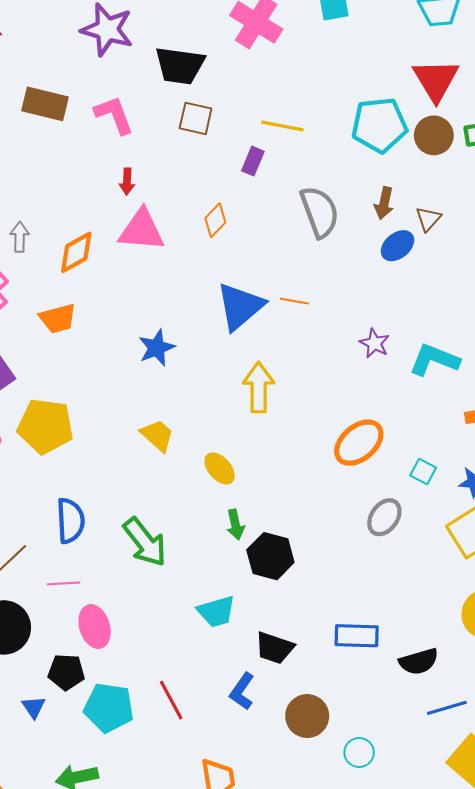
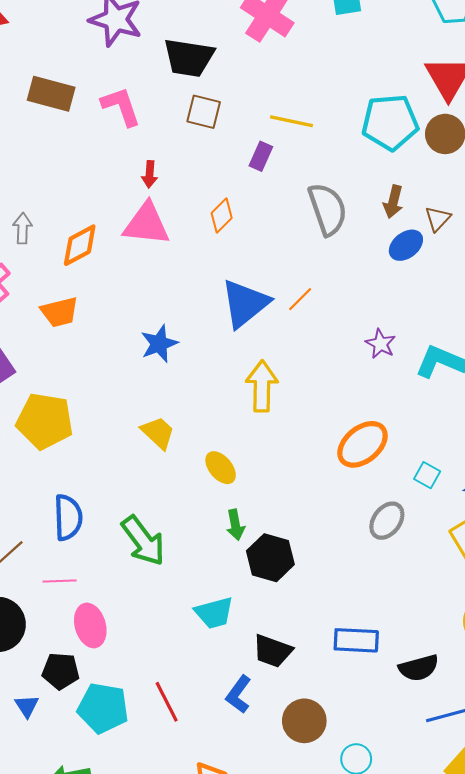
red arrow: (127, 181) -> (150, 174), moved
orange line: (294, 301) -> (300, 299), turned -56

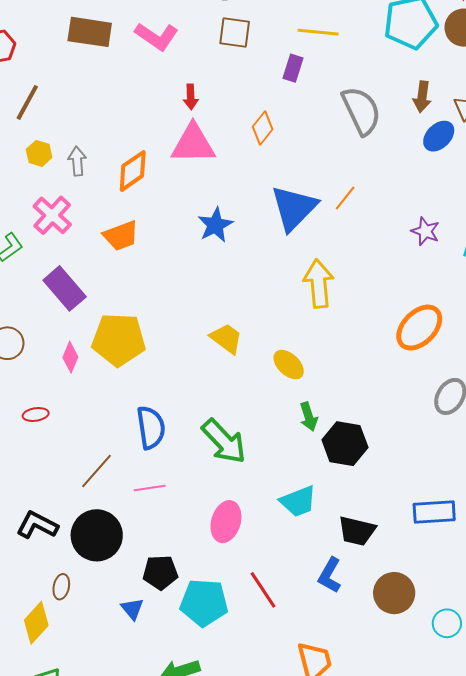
pink L-shape: (121, 106) -> (157, 36), turned 150
blue star: (159, 344) -> (215, 225), moved
pink ellipse: (90, 625) -> (226, 522), moved, turned 39

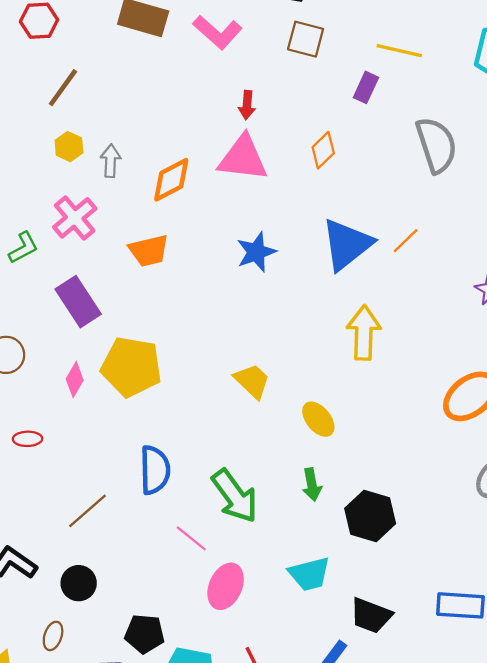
green arrow: (309, 417) -> (312, 485), moved
pink line: (150, 488) -> (191, 538), moved, turned 40
black circle: (97, 535) -> (79, 583), size x0.6
brown ellipse: (61, 587) -> (53, 636), moved

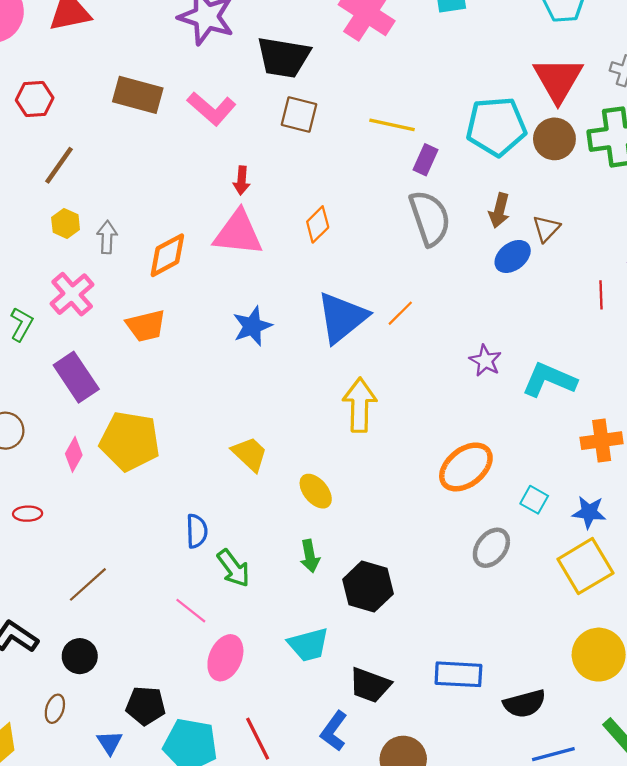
purple rectangle: (366, 87) -> (426, 160), moved
green L-shape: (23, 248) -> (21, 324), turned -32
blue semicircle: (155, 470) -> (197, 531), moved, size x0.7
green arrow: (235, 496) -> (234, 568), size x0.7

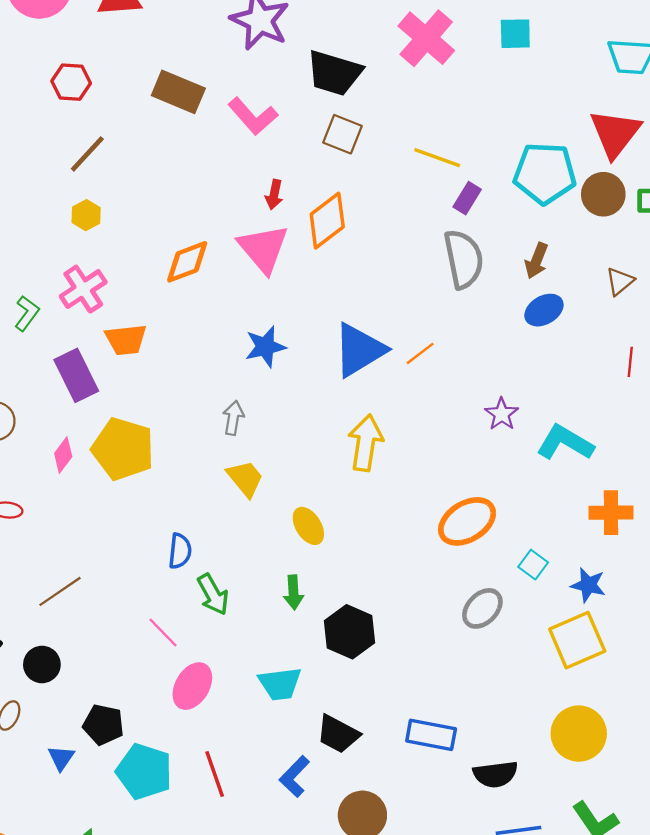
orange diamond: (318, 224) -> (327, 221), moved, size x1.5
brown triangle: (546, 229) -> (620, 281), moved
pink triangle: (238, 233) -> (263, 249), turned 36
gray arrow: (107, 237) -> (233, 418), moved
orange trapezoid: (146, 326) -> (126, 340), moved

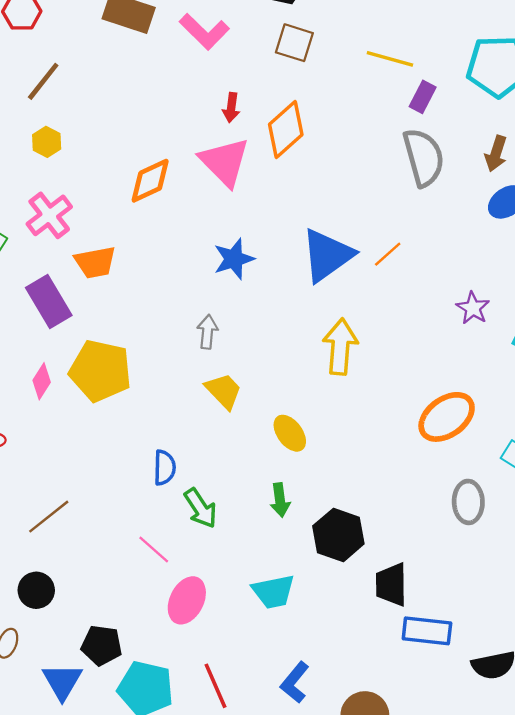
gray ellipse: (482, 608) -> (468, 502), turned -42
black trapezoid: (338, 734) -> (391, 585), moved, turned 66
blue triangle: (61, 758) -> (62, 681), size x1.5

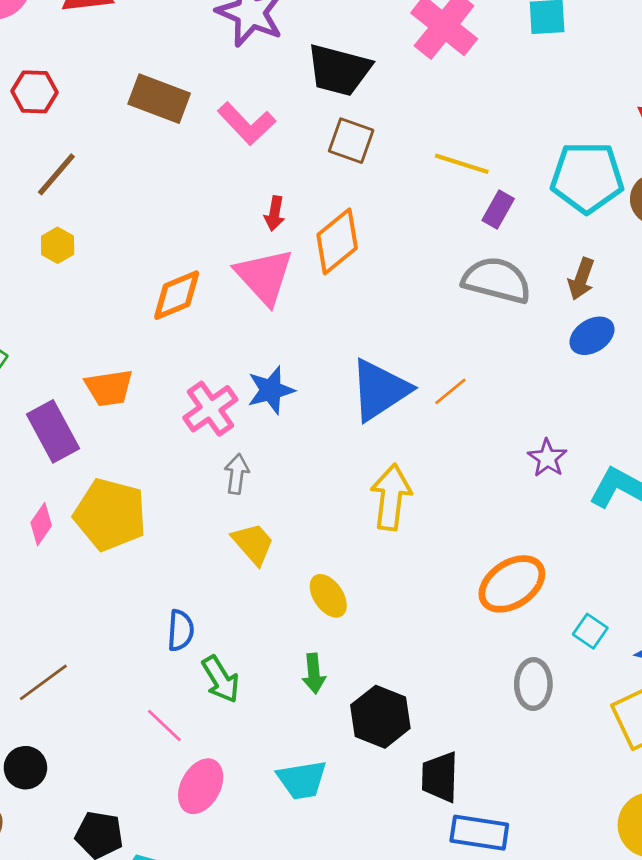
gray semicircle: (424, 157) -> (497, 280), turned -62
pink cross: (49, 215) -> (210, 409), moved

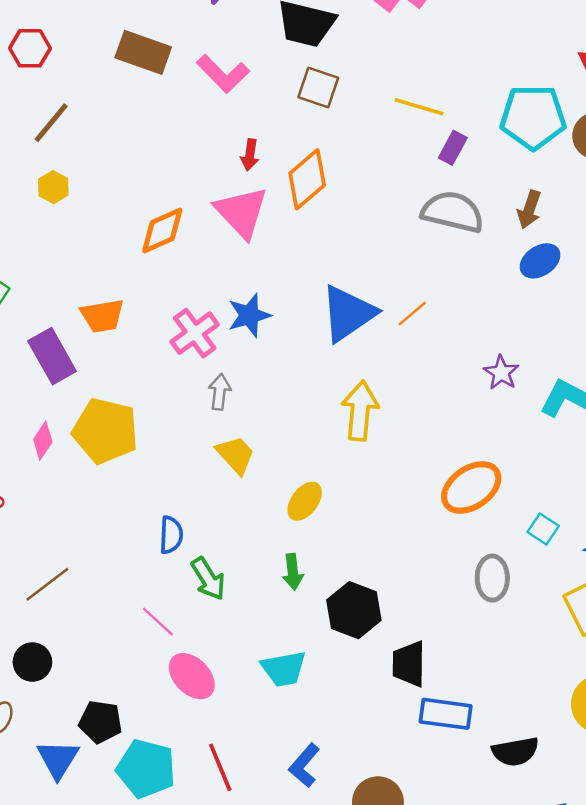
yellow ellipse: (328, 596) -> (305, 501), turned 72
pink ellipse: (201, 786) -> (192, 676), turned -72

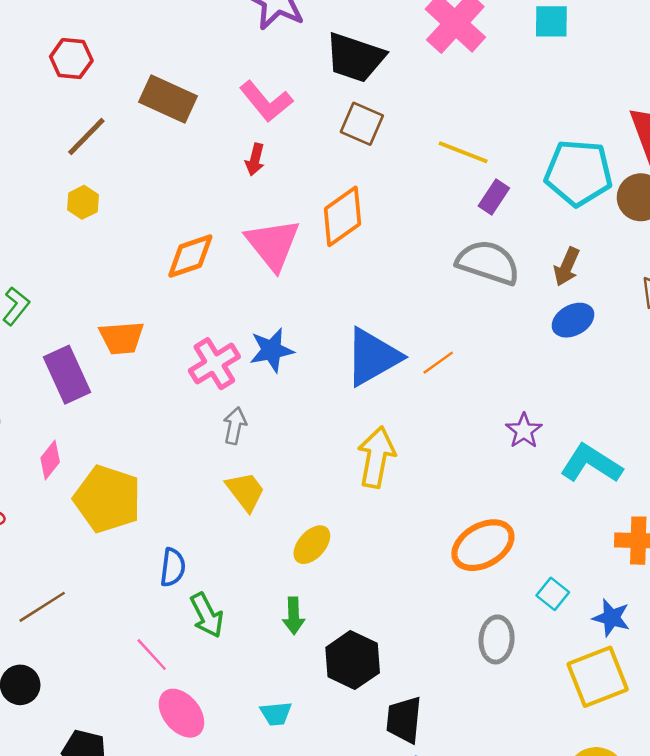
brown rectangle: (143, 52) -> (168, 99), moved
red arrow: (250, 155) -> (255, 160), moved
yellow pentagon: (105, 431) -> (107, 499), moved
cyan trapezoid: (284, 669) -> (276, 714), size x0.7

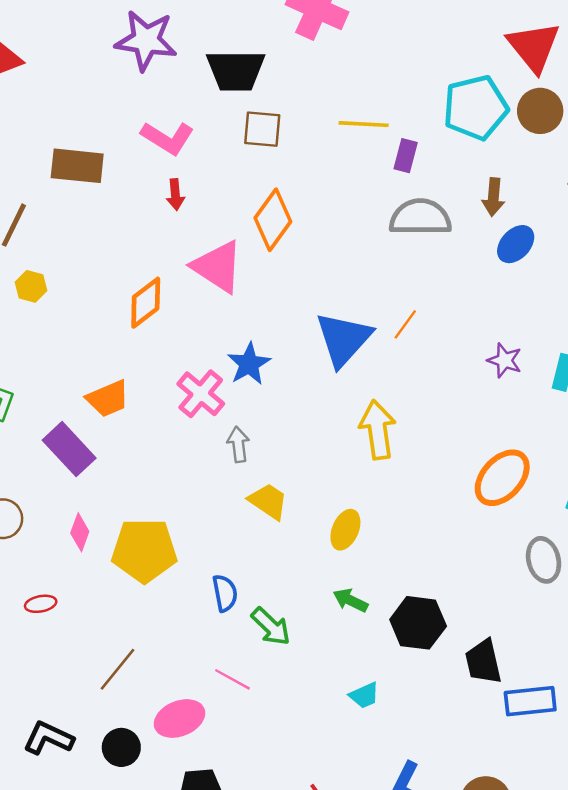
green arrow: (294, 616) -> (350, 600), turned 136
pink ellipse: (181, 713) -> (180, 719), moved, turned -54

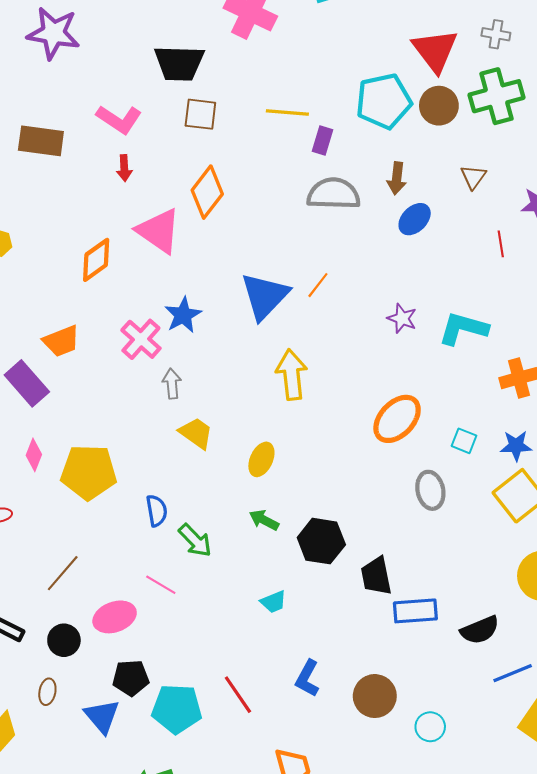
purple star: (146, 40) -> (53, 33), moved

